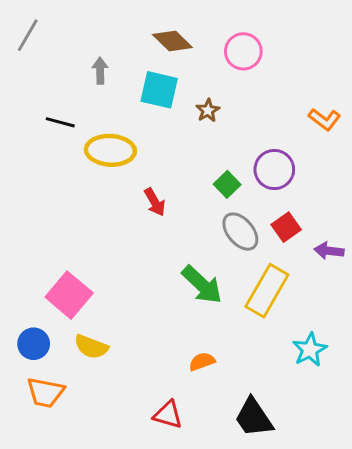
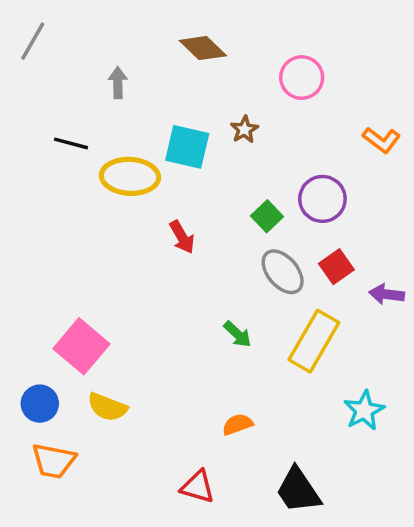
pink circle: (243, 51) -> (302, 78), moved
cyan square: (159, 90) -> (187, 147), moved
green arrow: (202, 285) -> (237, 334), size x0.6

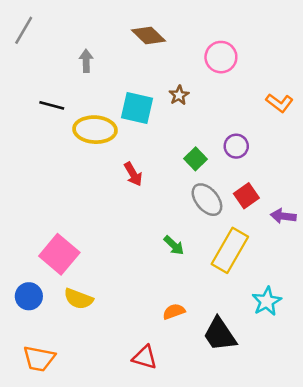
purple circle: (322, 199) -> (236, 146), size x0.7
orange trapezoid: (54, 461) -> (39, 359), moved
black trapezoid: (298, 490) -> (220, 334), moved

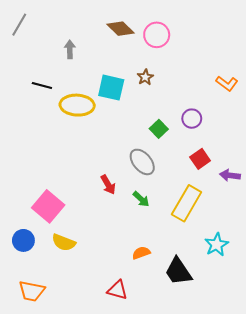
pink circle: (221, 57) -> (157, 35), moved
red arrow: (133, 174) -> (108, 185), moved
gray ellipse: (207, 200) -> (142, 162), moved

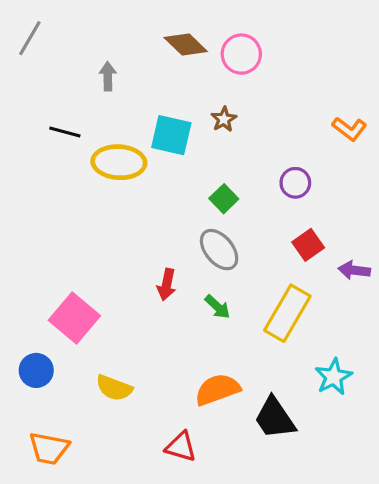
green square: (159, 129) -> (224, 199), moved
red arrow: (108, 185) -> (167, 285), turned 42
yellow semicircle: (64, 243) -> (114, 388), moved
orange semicircle: (141, 253) -> (217, 389), size x1.6

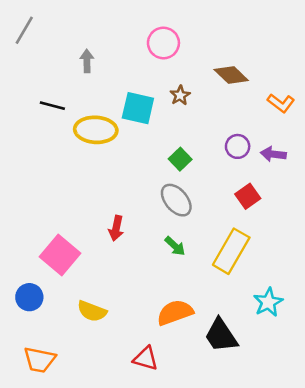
brown diamond: (186, 45) -> (231, 75), moved
pink circle: (241, 54) -> (163, 43), moved
purple arrow: (354, 270) -> (273, 154), moved
red arrow: (167, 285) -> (116, 228), moved

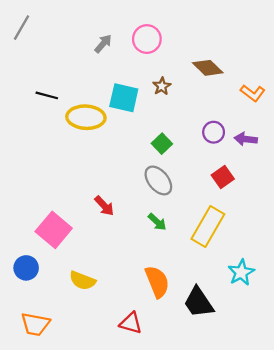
gray arrow: (87, 61) -> (103, 44), moved, turned 42
red arrow: (116, 228) -> (104, 206), turned -55
orange semicircle: (175, 312) -> (157, 282), turned 88

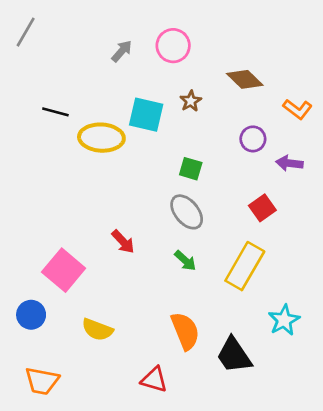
purple circle: (214, 132) -> (253, 139), moved
green square: (162, 144) -> (191, 169), turned -30

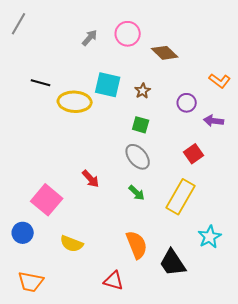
brown diamond: (245, 79) -> (165, 53), moved
brown star: (191, 101) -> (143, 91), moved

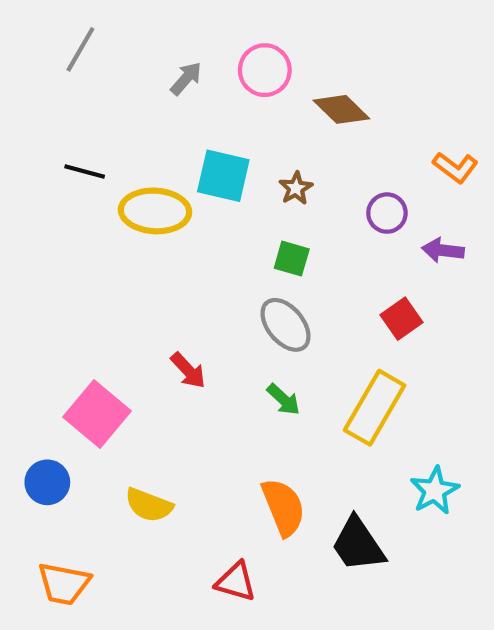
gray line: (19, 24) -> (80, 49), moved

